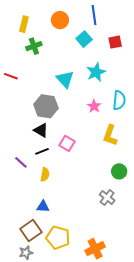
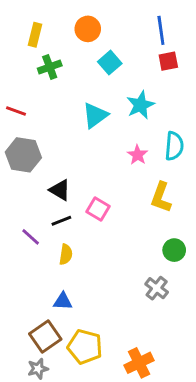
blue line: (94, 15) -> (161, 30), moved
cyan square: (84, 39) -> (110, 63), moved
cyan triangle: (65, 79) -> (95, 115), turned 36
gray hexagon: (46, 106) -> (23, 155), moved

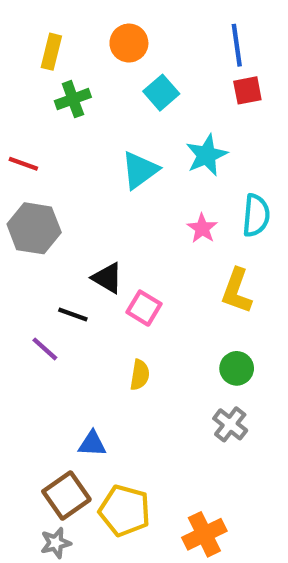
black triangle: (60, 190) -> (107, 278), moved
black line: (61, 221) -> (73, 315), moved, turned 42
green circle: (174, 250) -> (237, 368), moved
yellow semicircle: (66, 254) -> (140, 375), moved

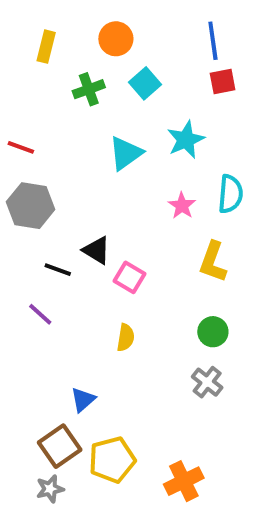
green cross: (73, 99) -> (89, 89), moved
black line: (73, 315) -> (58, 270), moved
blue triangle: (92, 444) -> (83, 400), turned -44
yellow pentagon: (125, 511) -> (112, 460), turned -30

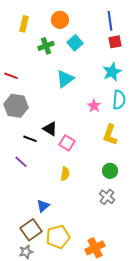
cyan star: (186, 140) -> (112, 72), moved

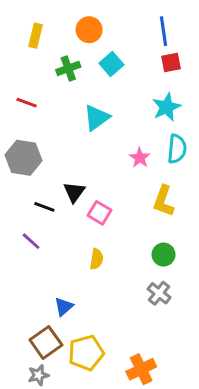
red line: (11, 76) -> (27, 103), moved
black triangle: (50, 129) -> (74, 192), turned 35

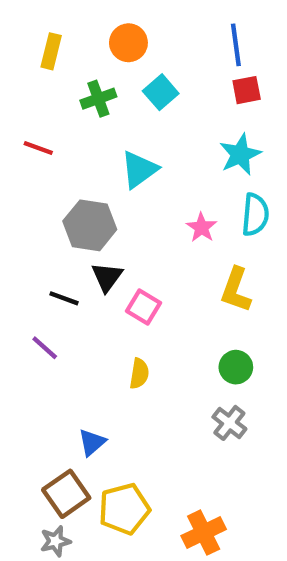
gray hexagon: (24, 158) -> (90, 225), moved

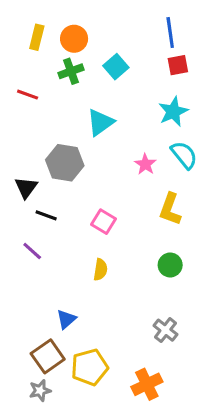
orange circle: (128, 43) -> (74, 39), moved
red line: (38, 148) -> (28, 95), moved
cyan semicircle: (255, 215) -> (184, 155), turned -44
black triangle: (107, 277) -> (26, 187), moved
gray cross: (229, 423) -> (165, 330), moved

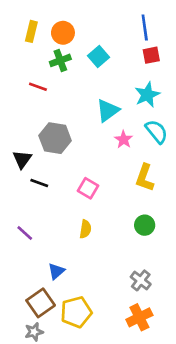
red line: (28, 95) -> (38, 87), moved
cyan triangle: (100, 122) -> (108, 110), moved
purple line: (32, 251) -> (25, 233), moved
orange cross: (147, 384) -> (139, 317), moved

